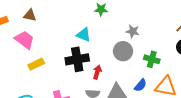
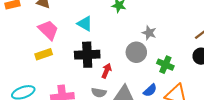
cyan triangle: (84, 35) -> (85, 24), moved
pink trapezoid: (24, 40) -> (48, 30), moved

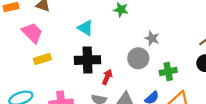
pink trapezoid: (48, 30) -> (32, 33), moved
green cross: (165, 65) -> (168, 71), turned -35

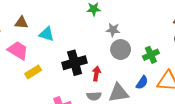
cyan triangle: (85, 28) -> (47, 34), moved
gray star: (152, 38) -> (113, 30), moved

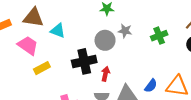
brown triangle: (21, 23) -> (33, 18), size x1.5
gray circle: (121, 50) -> (105, 40), moved
green cross: (151, 55) -> (159, 36), moved

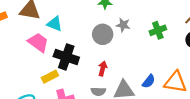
pink trapezoid: (28, 45) -> (38, 42), moved
black cross: (84, 61) -> (66, 57), moved, turned 30
yellow rectangle: (42, 68) -> (50, 77), moved

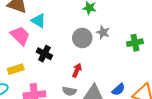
black cross: (66, 57) -> (44, 54), size x0.7
yellow rectangle: (50, 77) -> (16, 69), moved

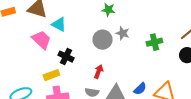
yellow rectangle: (16, 69) -> (51, 75), moved

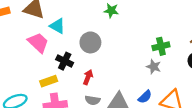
gray star: (123, 33) -> (154, 67), moved
gray circle: (103, 40) -> (90, 42), moved
red arrow: (99, 72) -> (88, 77), moved

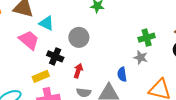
blue semicircle: (145, 97) -> (122, 74), moved, turned 128

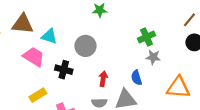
green cross: (147, 38) -> (147, 37), moved
red arrow: (78, 71) -> (103, 79), moved
yellow rectangle: (41, 76) -> (38, 95), moved

